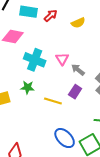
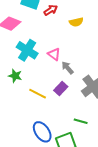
pink triangle: (62, 59) -> (54, 54), turned -32

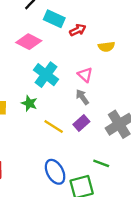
pink triangle: (54, 54) -> (85, 75), moved
gray arrow: (68, 68) -> (82, 97), moved

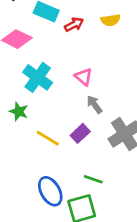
yellow semicircle: (106, 47) -> (111, 20), moved
gray arrow: (82, 97) -> (94, 104), moved
green line: (101, 163) -> (93, 179), moved

